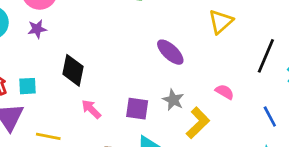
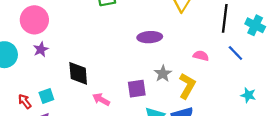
purple ellipse: (170, 52) -> (150, 37), turned -30
gray star: (173, 100) -> (163, 74), turned 30
blue line: (270, 116) -> (235, 53), moved

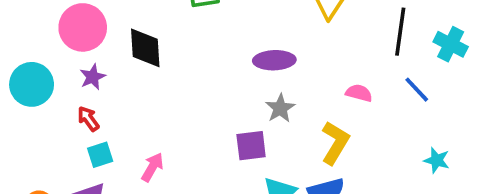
black diamond: (78, 73) -> (145, 48), moved
gray star: (163, 74) -> (280, 108), moved
pink arrow: (101, 99) -> (152, 167), moved, turned 90
red arrow: (25, 101) -> (88, 119), moved

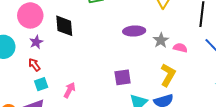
gray star: (280, 108) -> (161, 40), moved

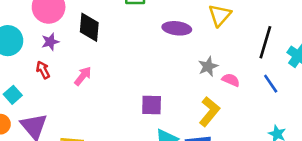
purple ellipse: (134, 31) -> (177, 28), moved
cyan square: (41, 84) -> (13, 95), moved, turned -32
pink arrow: (69, 90) -> (83, 76), moved

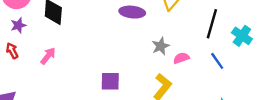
pink semicircle: (231, 80) -> (181, 58), turned -42

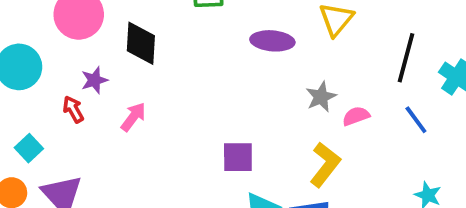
purple star: (18, 25) -> (94, 80), moved

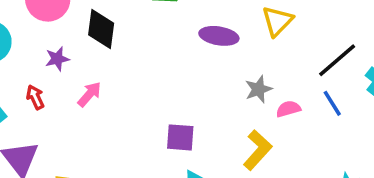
black line: (406, 58) -> (337, 60), turned 30
red arrow: (73, 109) -> (35, 97), moved
blue line: (416, 120) -> (332, 103), moved

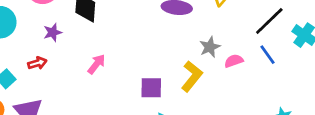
pink arrow: (89, 94) -> (96, 64), moved
red arrow: (35, 97) -> (37, 63), turned 102
yellow L-shape: (258, 150) -> (192, 76), moved

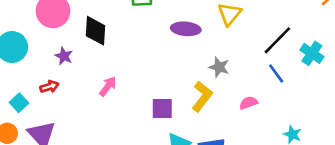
purple star: (53, 32) -> (64, 56), turned -30
gray star: (210, 47) -> (219, 67), turned -30
pink semicircle: (234, 61) -> (248, 103), moved

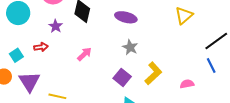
purple ellipse: (186, 29) -> (126, 17), moved
gray star: (219, 67) -> (130, 47), moved
purple square: (162, 109) -> (122, 77), turned 30

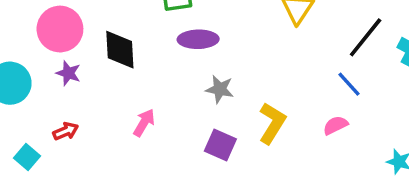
purple star: (56, 26) -> (68, 73), moved
blue line: (211, 66) -> (349, 84), moved

